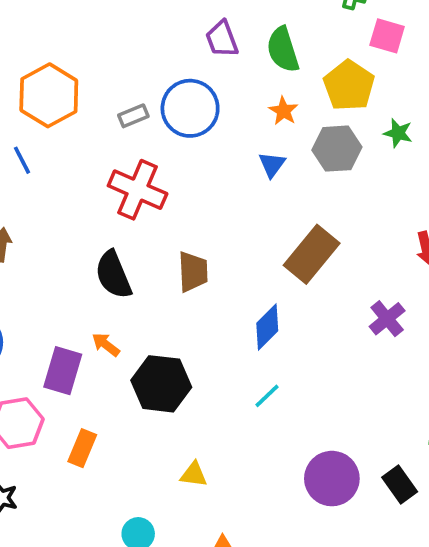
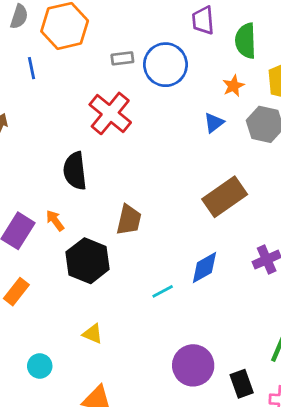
brown trapezoid: (193, 272) -> (129, 220), moved
blue diamond: (267, 327) -> (204, 268), moved

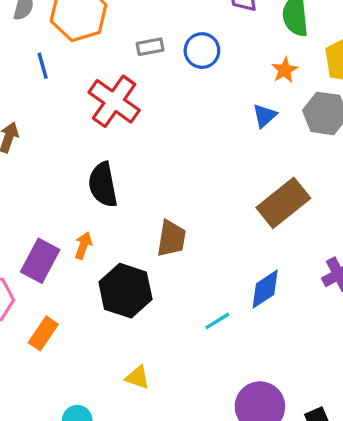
blue circle: (165, 65) -> (202, 51), size x0.7
red cross: (110, 113) -> (114, 101), moved
orange arrow: (55, 221) -> (83, 245), turned 60

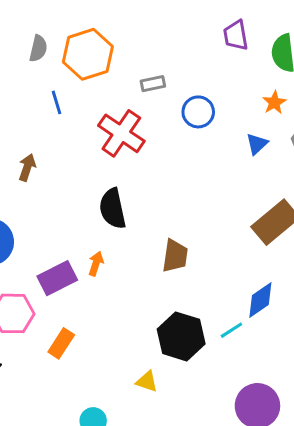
blue circle: (202, 51) -> (198, 112), moved
purple rectangle: (40, 261) -> (57, 278), turned 36
black hexagon: (125, 291) -> (181, 336), moved
cyan line: (217, 321) -> (231, 330), moved

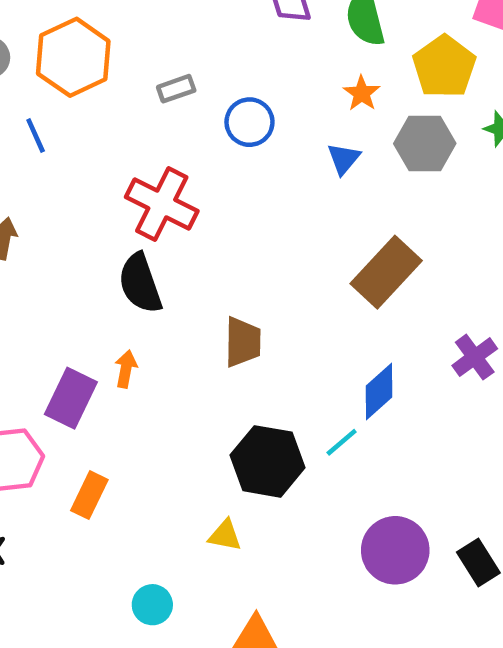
red cross: (121, 133) -> (162, 204), moved
purple rectangle: (57, 278) -> (71, 398), turned -30

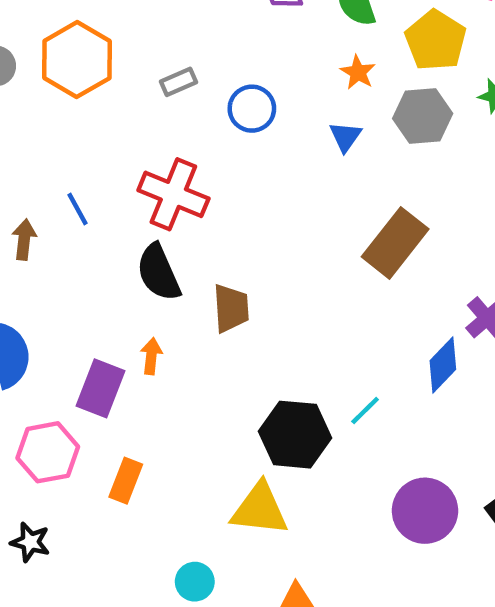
blue line: (36, 136) -> (77, 209), moved
brown trapezoid: (243, 342) -> (231, 308), moved
blue diamond: (379, 391) -> (443, 365), moved
yellow triangle: (225, 535) -> (260, 509), size x1.8

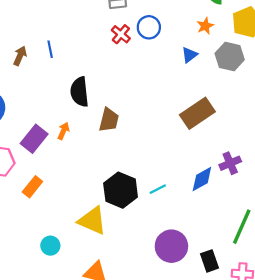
red cross: (173, 194) -> (121, 34), moved, size x0.6

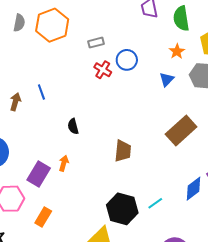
black semicircle: (80, 92) -> (73, 126), size x0.6
brown trapezoid: (109, 120) -> (123, 151), moved

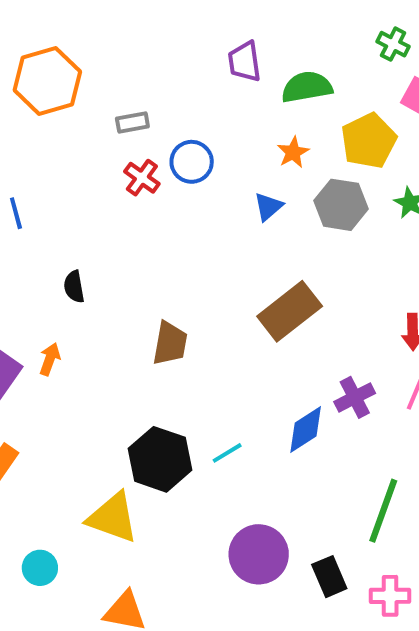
green semicircle: (181, 18) -> (307, 87), turned 85

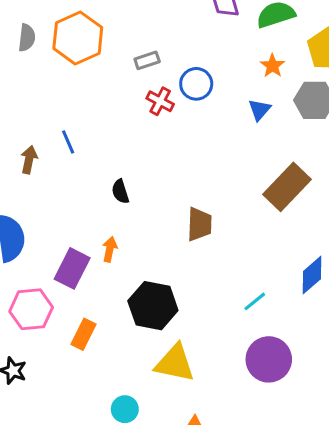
black hexagon: (160, 459) -> (153, 306), moved
purple circle: (259, 554) -> (269, 359), moved

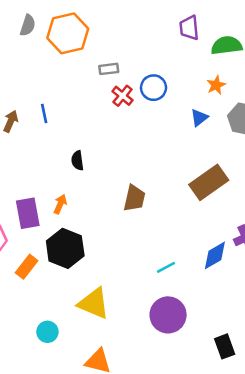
gray rectangle: (147, 60) -> (109, 69), moved
purple rectangle: (72, 268) -> (28, 213), turned -48
black hexagon: (153, 306) -> (65, 248), moved

